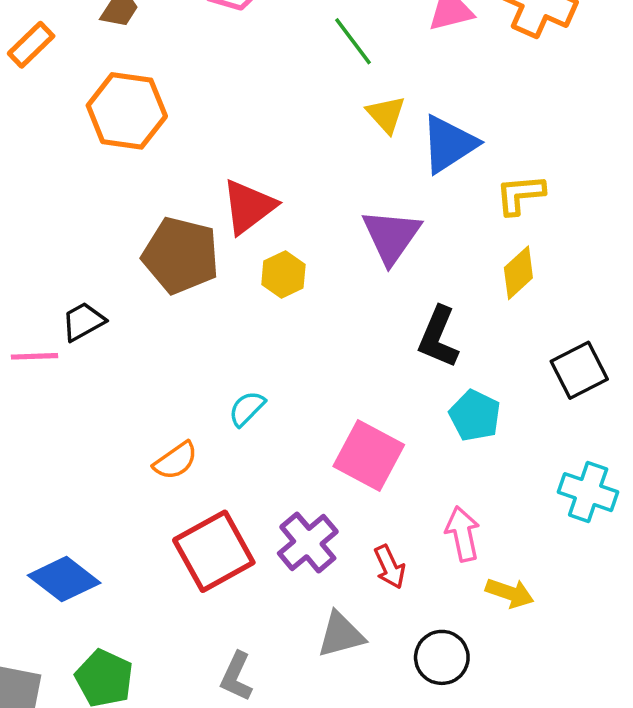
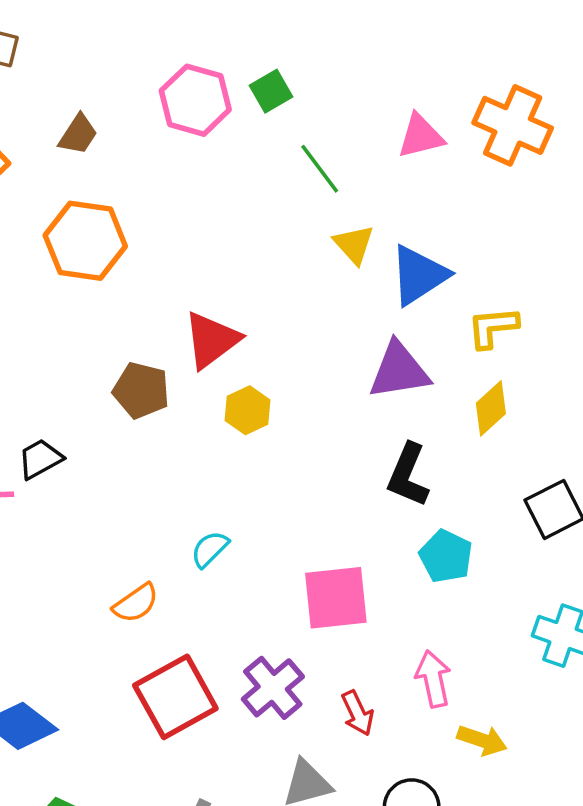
purple triangle: (391, 236) -> (399, 371), moved, turned 46
brown pentagon: (181, 255) -> (141, 390), size x0.7
pink square: (369, 456) -> (336, 598), turned -34

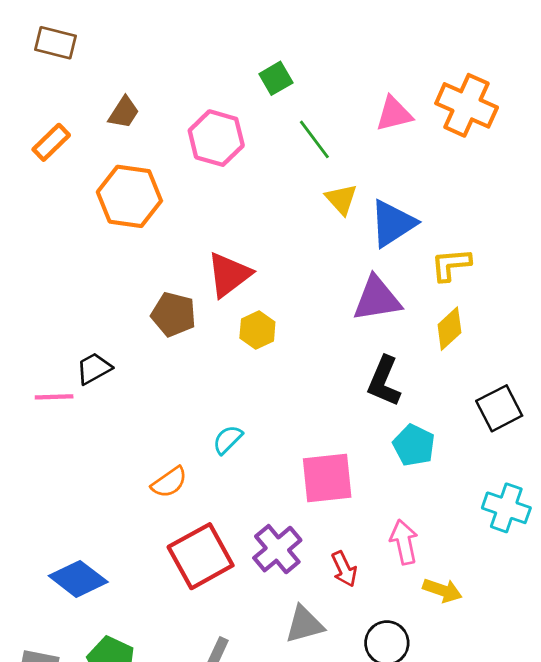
pink hexagon: (195, 100) -> (216, 138), moved

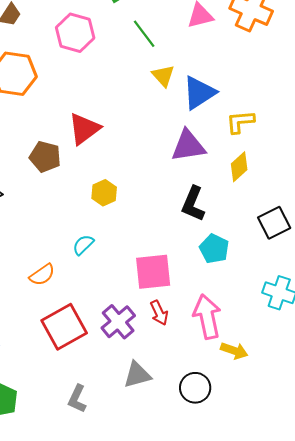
yellow hexagon: (257, 330) -> (104, 193), moved
pink arrow: (404, 542) -> (207, 317), size x1.4
red arrow: (344, 569) -> (159, 313), moved

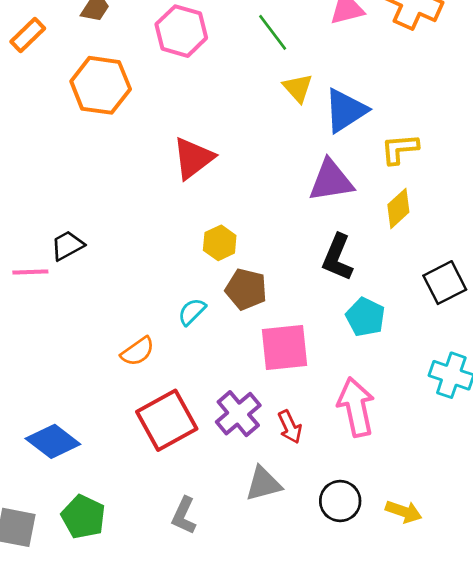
brown pentagon: (45, 157) -> (246, 289), moved
red arrow: (159, 313) -> (290, 427), moved
yellow arrow: (234, 351) -> (404, 512), moved

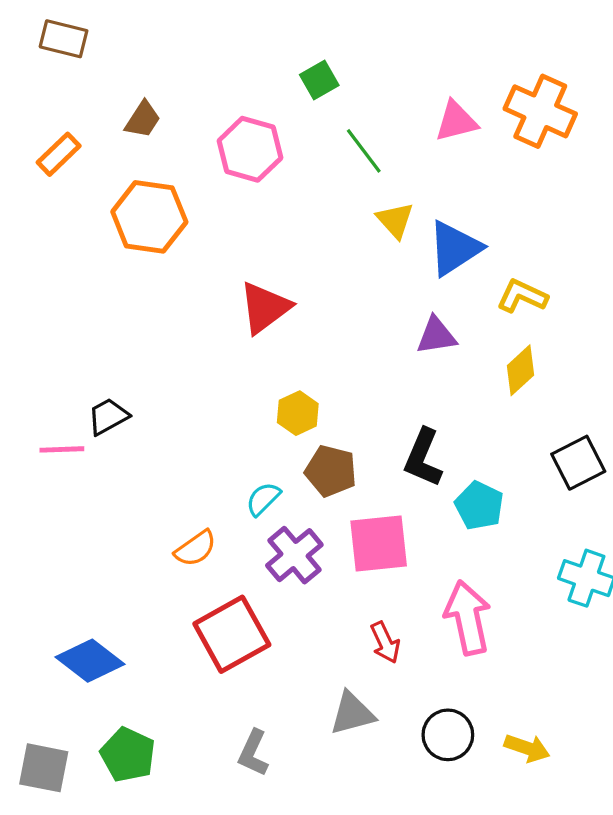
yellow L-shape: (400, 149) -> (522, 296), turned 30
purple triangle: (331, 181) -> (436, 336), size x0.7
black L-shape: (338, 257) -> (423, 458), moved
purple cross: (238, 414) -> (294, 555), moved

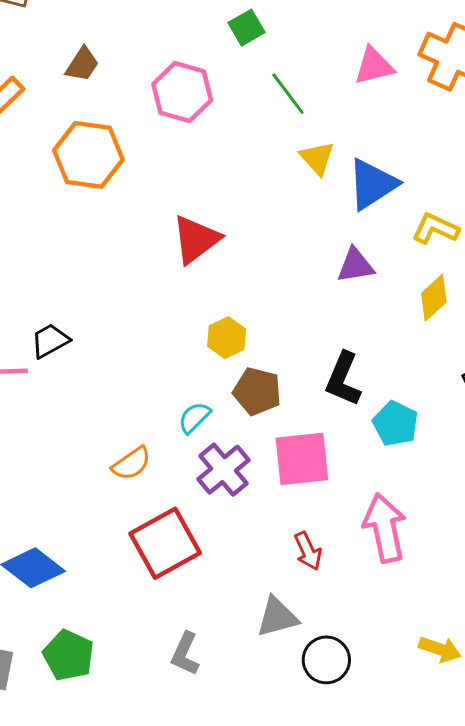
black circle: (448, 735) -> (326, 660), moved

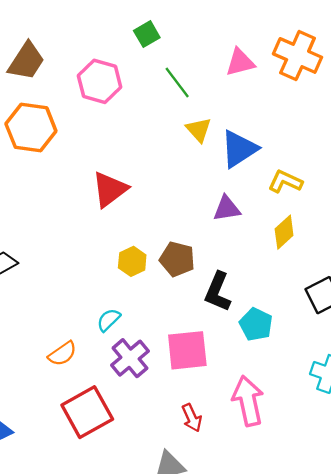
brown trapezoid: (82, 64) -> (26, 61), size x1.5
brown pentagon: (257, 391) -> (177, 259), moved

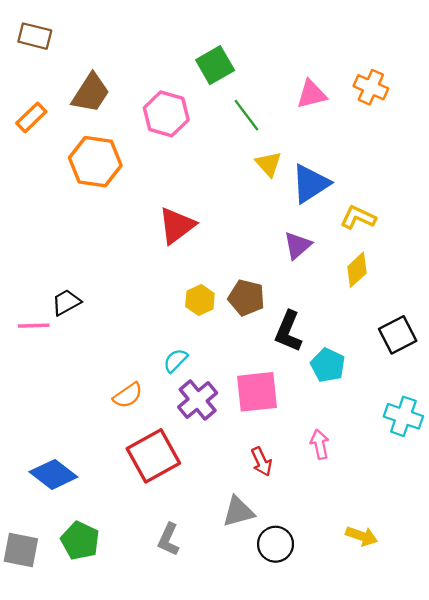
green square: (147, 34) -> (215, 65), size x1.4
orange cross: (298, 55) -> (371, 87), size x0.7
purple triangle: (227, 209) -> (298, 245), turned -32
pink arrow: (248, 401) -> (320, 444), size x0.6

